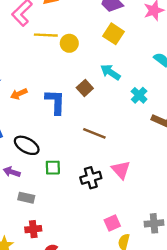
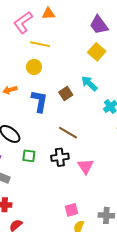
yellow circle: (69, 43) -> (34, 67), moved
black cross: (91, 178) -> (60, 157), moved

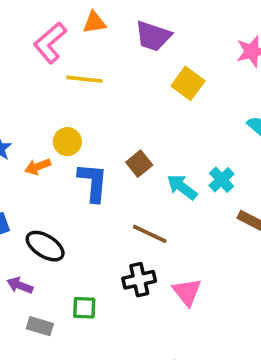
purple trapezoid: (99, 25) -> (153, 36), moved, turned -30
yellow circle: (34, 67) -> (67, 142), moved
cyan arrow: (89, 84) -> (182, 187), moved
green square: (29, 156) -> (84, 308), moved

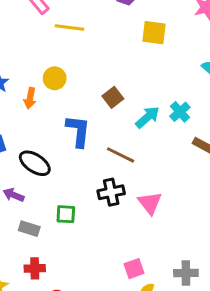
yellow square: (188, 83) -> (154, 33), turned -30
orange arrow: (38, 167) -> (30, 98), turned -60
blue L-shape: (93, 182) -> (78, 131), moved
cyan arrow: (182, 187) -> (148, 117), turned 100

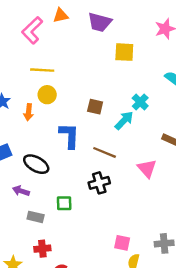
yellow line: (69, 28) -> (42, 70), moved
brown square: (113, 97) -> (95, 107), turned -35
cyan cross: (180, 112) -> (140, 102), moved
pink triangle: (150, 203) -> (147, 168), moved
pink square: (134, 269) -> (122, 243), turned 35

